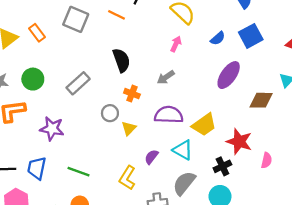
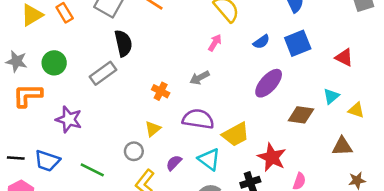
black semicircle: (121, 60) -> (123, 43), moved
gray circle: (110, 113) -> (134, 151), moved
blue trapezoid: (37, 168) -> (47, 161), turned -90

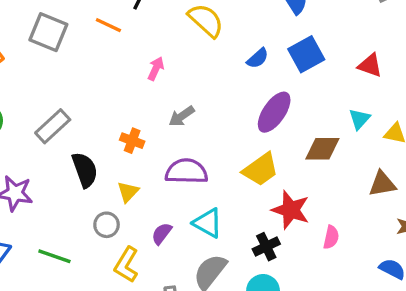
black semicircle: (123, 43) -> (85, 170), moved
pink arrow: (215, 43) -> (156, 69), moved
yellow trapezoid: (236, 134) -> (261, 169), moved

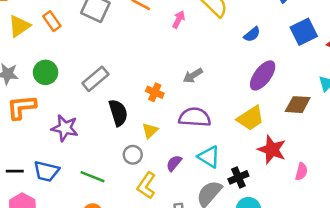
blue square: (306, 54) -> (304, 32), moved
pink arrow: (156, 69) -> (179, 19), moved
black cross: (266, 247) -> (238, 177), moved

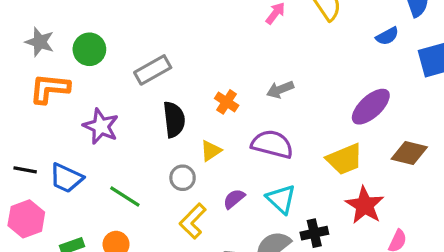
blue semicircle: (252, 34) -> (387, 36), moved

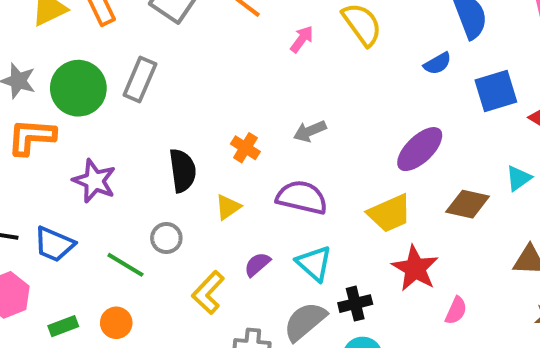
green circle: (89, 49) -> (78, 88), size x1.4
gray rectangle: (153, 70) -> (140, 80), moved, turned -36
gray circle: (183, 178) -> (166, 238), moved

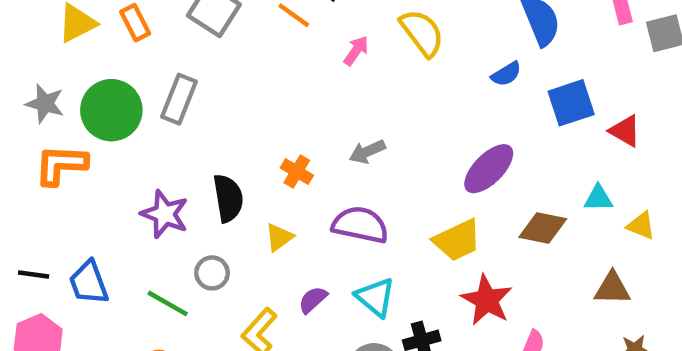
cyan triangle: (519, 178) -> (598, 198), turned 36
purple star: (94, 181) -> (165, 214), moved
blue trapezoid: (54, 244) -> (89, 283), turned 48

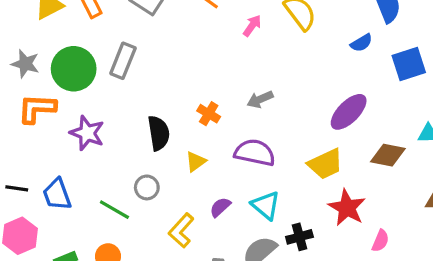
purple star: (165, 214) -> (87, 133), moved

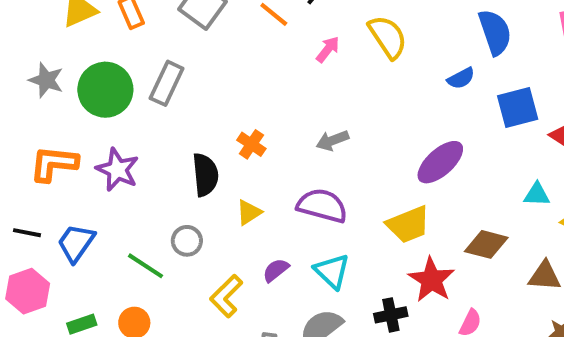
orange L-shape: (37, 108) -> (54, 164), moved
orange cross: (209, 114) -> (251, 144), moved
brown diamond: (388, 155) -> (486, 244), moved
blue trapezoid: (57, 194) -> (76, 243), turned 52
black cross: (299, 237) -> (391, 315), moved

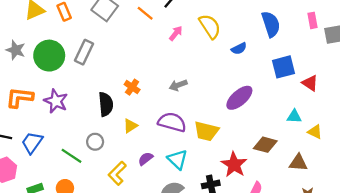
blue semicircle: (461, 78) -> (239, 49), moved
yellow trapezoid: (408, 225) -> (206, 131), moved, turned 35

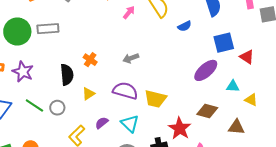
gray rectangle: (84, 52) -> (48, 29), turned 60
purple ellipse: (239, 98) -> (206, 70), moved
green line: (71, 156) -> (34, 106), moved

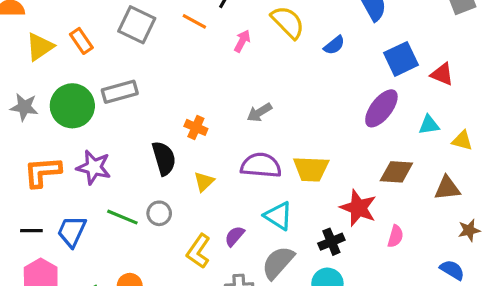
purple semicircle: (102, 123) -> (235, 236), moved

